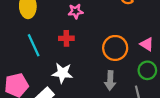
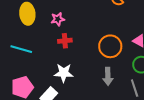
pink star: (76, 11) -> (58, 19), moved
cyan line: (34, 45) -> (21, 49), moved, turned -45

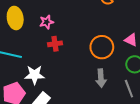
white star: (64, 73) -> (35, 75), moved

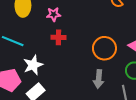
white star: (35, 75) -> (33, 65), turned -30

